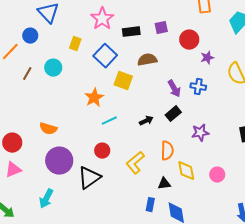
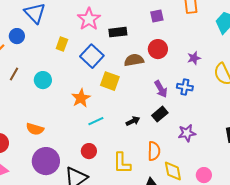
purple square: (161, 28) -> (157, 16), moved
red circle: (189, 40) -> (158, 49), moved
cyan circle: (53, 68) -> (43, 80), moved
yellow L-shape: (135, 163) -> (122, 163), turned -50

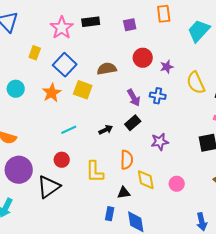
black rectangle: (118, 32) -> (91, 22), moved
red circle: (158, 49) -> (143, 58), moved
orange star: (81, 98) -> (52, 93), moved

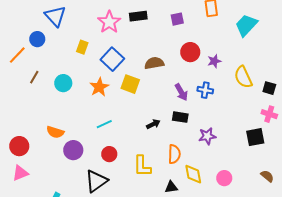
black rectangle: (133, 123) -> (180, 117), turned 49
cyan line: (69, 130) -> (104, 124), moved
purple circle: (19, 170) -> (73, 150), moved, size x0.7

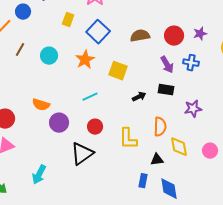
red circle: (190, 52) -> (174, 36), moved
yellow square: (130, 84) -> (118, 71), moved

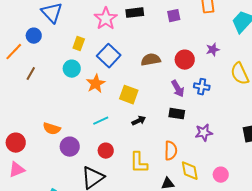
purple star: (200, 34) -> (213, 50), moved
cyan circle: (49, 56) -> (72, 69), moved
black arrow: (139, 97) -> (139, 121), moved

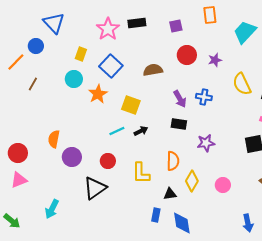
red circle: (185, 60) -> (187, 55), moved
cyan line: (101, 121) -> (117, 131), moved
orange semicircle: (52, 129) -> (54, 139), turned 84
yellow diamond: (190, 171) -> (192, 181), turned 40

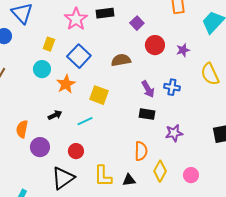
purple square: (176, 26) -> (137, 23), moved, turned -32
black arrow: (141, 131) -> (55, 115), moved
yellow L-shape: (141, 173) -> (103, 176), moved
black triangle: (170, 194) -> (129, 180), moved

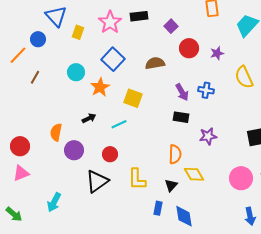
yellow rectangle: (49, 44) -> (78, 32), moved
yellow diamond: (160, 171) -> (194, 174), turned -60
pink circle: (191, 175) -> (241, 178), moved, size x1.5
black triangle: (129, 180) -> (171, 185), moved, turned -40

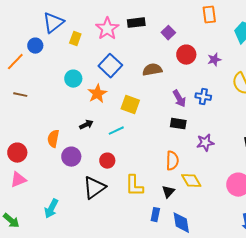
blue triangle: (56, 16) -> (53, 23), turned 35
brown line: (35, 77) -> (20, 95), moved, turned 72

